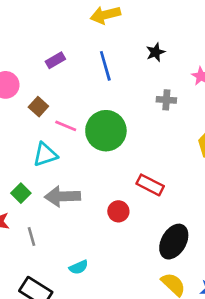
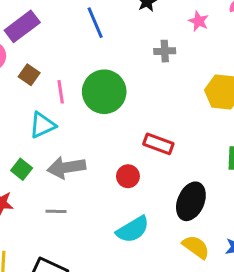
purple rectangle: (55, 60) -> (22, 26), moved, size x1.6
pink line: (66, 126) -> (61, 92), turned 65
gray line: (31, 237) -> (56, 211), moved, turned -66
cyan semicircle: (79, 267) -> (133, 229), moved, size x1.6

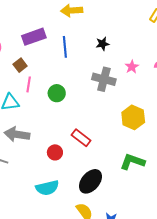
purple rectangle: (22, 26) -> (34, 37), moved
gray cross: (165, 51) -> (104, 79), size x1.6
brown square: (29, 75) -> (20, 65), moved
green circle: (104, 92) -> (57, 93), size x0.6

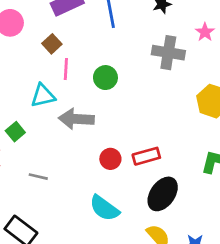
gray arrow: (17, 134) -> (76, 119), moved
red rectangle: (81, 138) -> (146, 156), moved, turned -48
cyan semicircle: (47, 188) -> (104, 208), turned 55

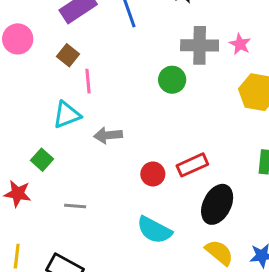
pink star: (205, 32) -> (240, 44), moved
green circle: (105, 78) -> (172, 80), moved
gray arrow: (76, 119) -> (108, 135), size x0.7

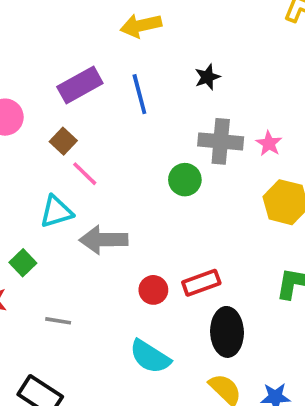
pink line: (88, 81) -> (85, 174), turned -45
gray arrow: (108, 135) -> (104, 240), size x1.4
black ellipse: (217, 204) -> (227, 332), turned -33

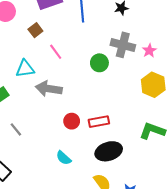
pink line: (85, 174) -> (56, 52), moved
gray line: (58, 321) -> (16, 129), turned 32
black ellipse: (227, 332) -> (109, 151), turned 65
cyan semicircle: (150, 357) -> (64, 158), size x0.7

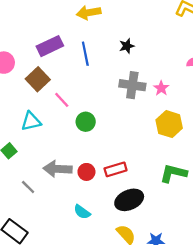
brown square: (35, 30) -> (38, 79), size x1.5
green circle: (99, 63) -> (86, 122), moved
gray arrow: (49, 89) -> (58, 169), moved

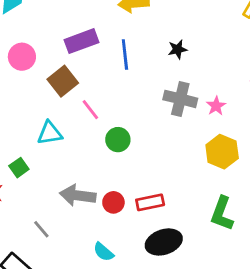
green L-shape: (173, 173) -> (222, 214), turned -88
gray line: (28, 187) -> (41, 229), moved

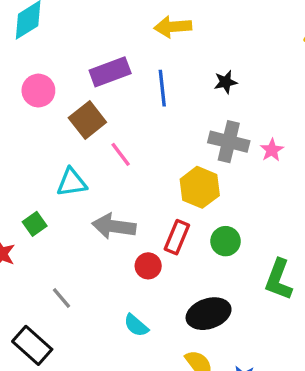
green circle: (118, 140) -> (226, 241), moved
yellow hexagon: (222, 152) -> (200, 187), moved
gray arrow: (78, 195) -> (114, 226), moved
red rectangle: (150, 202) -> (177, 237), moved, turned -56

